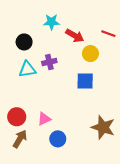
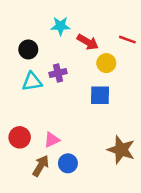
brown arrow: (20, 139) -> (41, 166), moved

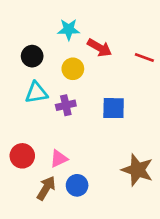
red line: (127, 40) -> (144, 58), moved
yellow circle: (106, 63) -> (73, 69), moved
purple cross: (58, 73) -> (66, 105), moved

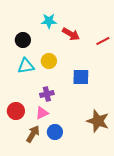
red line: (144, 58) -> (103, 41), turned -48
yellow circle: (73, 69) -> (49, 61), moved
purple cross: (66, 105) -> (47, 94), moved

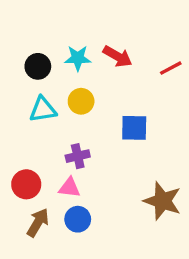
cyan star: (49, 21) -> (78, 58), moved
pink triangle: (42, 113) -> (69, 188), turned 32
blue circle: (55, 132) -> (78, 219), moved
brown arrow: (33, 134) -> (38, 223), moved

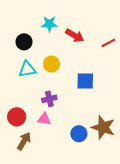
cyan star: (78, 58) -> (49, 24), moved
blue circle: (78, 219) -> (79, 134), moved

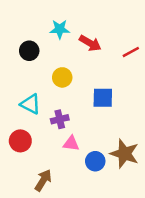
cyan triangle: (27, 69) -> (30, 104), moved, turned 36
pink triangle: (44, 119) -> (71, 143), moved
brown arrow: (24, 141) -> (43, 180), moved

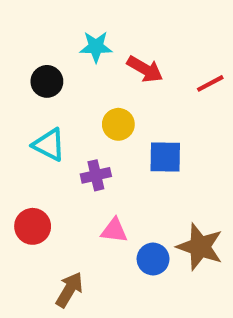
yellow circle: (62, 77) -> (118, 124), moved
cyan triangle: (30, 104) -> (49, 145), moved
purple cross: (60, 119) -> (96, 175), moved

